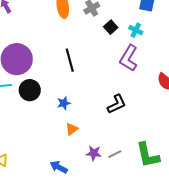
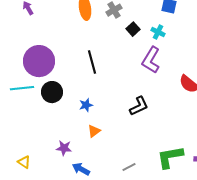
purple star: (94, 153) -> (64, 148), moved
gray line: (115, 154) -> (129, 167), moved
green L-shape: (148, 155) -> (170, 157), turned 92

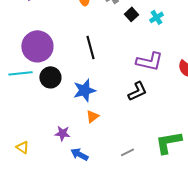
cyan cross: (158, 32) -> (156, 17), turned 32
purple L-shape: (151, 60) -> (149, 61), moved, turned -108
blue star: (86, 105) -> (84, 90), size x1.6

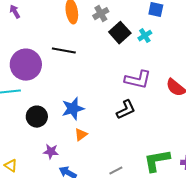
black square: (131, 14) -> (120, 33), size x1.5
black line: (90, 47) -> (64, 51), moved, turned -65
black circle: (50, 77) -> (37, 117), moved

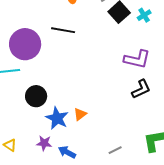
blue star: (73, 109) -> (57, 118), moved, turned -30
black L-shape: (126, 110) -> (141, 89), moved
purple star: (51, 152) -> (44, 143), moved

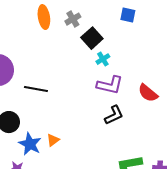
cyan cross: (144, 15) -> (103, 59), moved
black line: (63, 30) -> (36, 89), moved

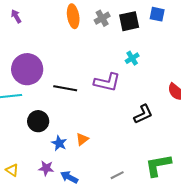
black square: (92, 38) -> (129, 21), moved, turned 30
purple L-shape: (110, 85) -> (107, 82), moved
blue star: (30, 144) -> (59, 143), size x0.7

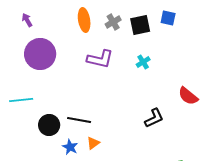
purple circle: (27, 69) -> (40, 54), moved
purple L-shape: (107, 82) -> (100, 59), moved
black line: (65, 88) -> (79, 120), moved

